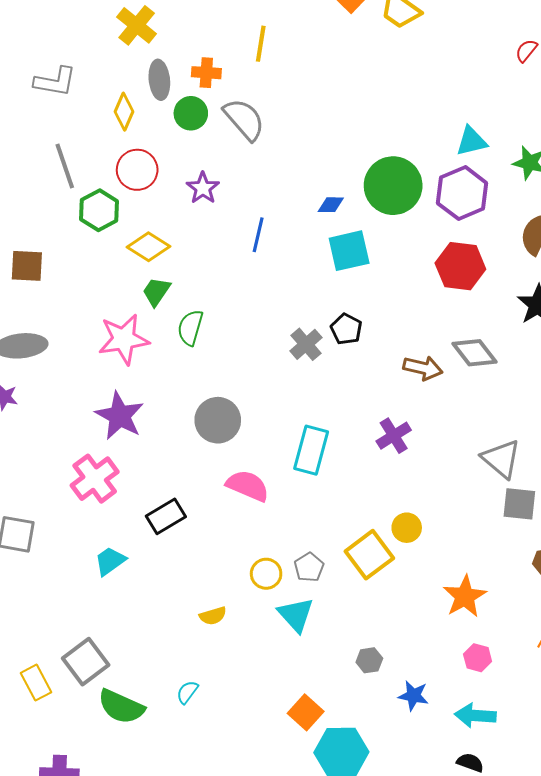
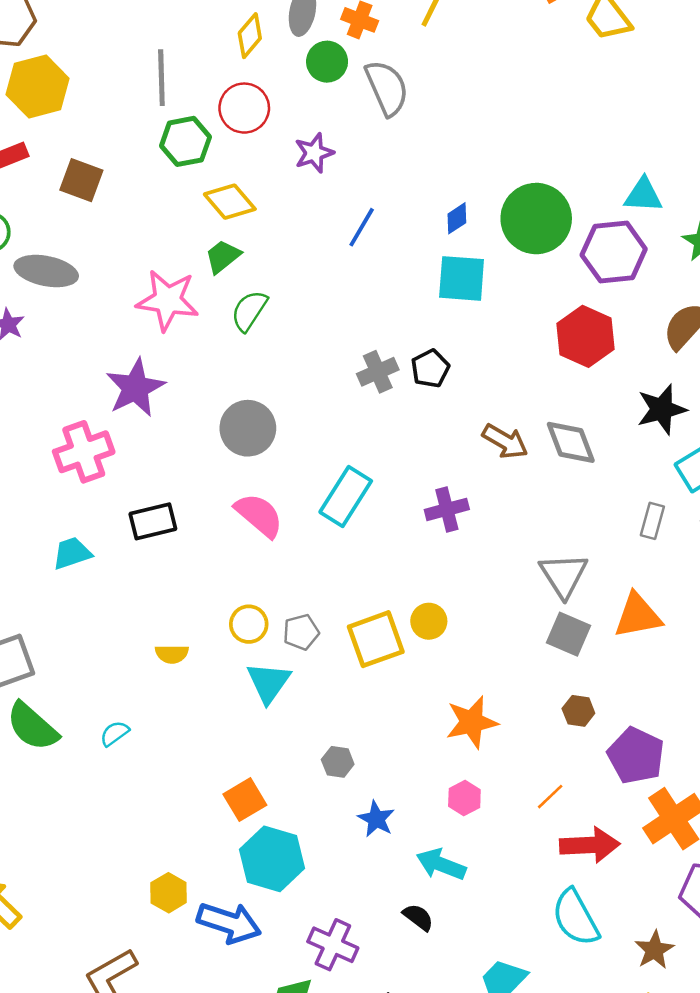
blue diamond: (331, 205) -> (457, 218), turned -52

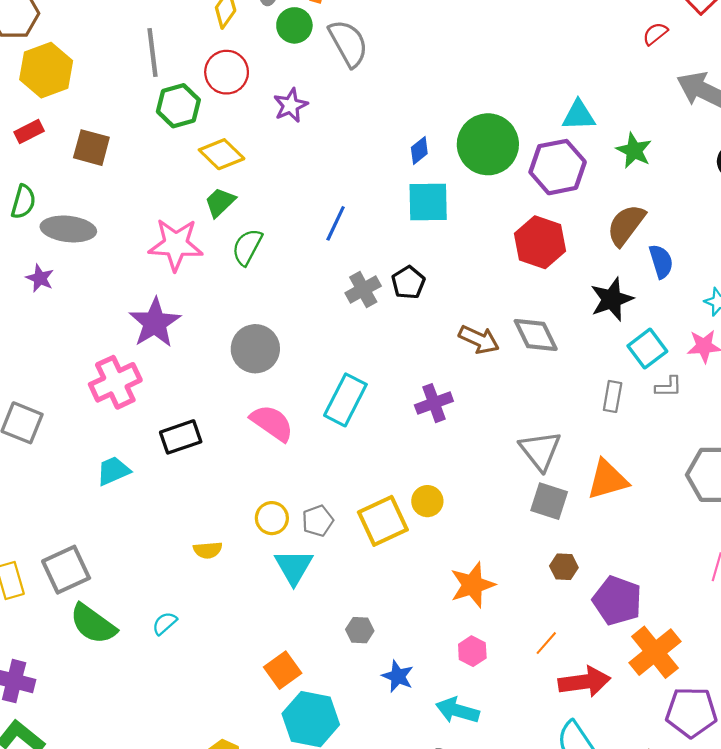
blue line: (362, 227) -> (336, 223), moved

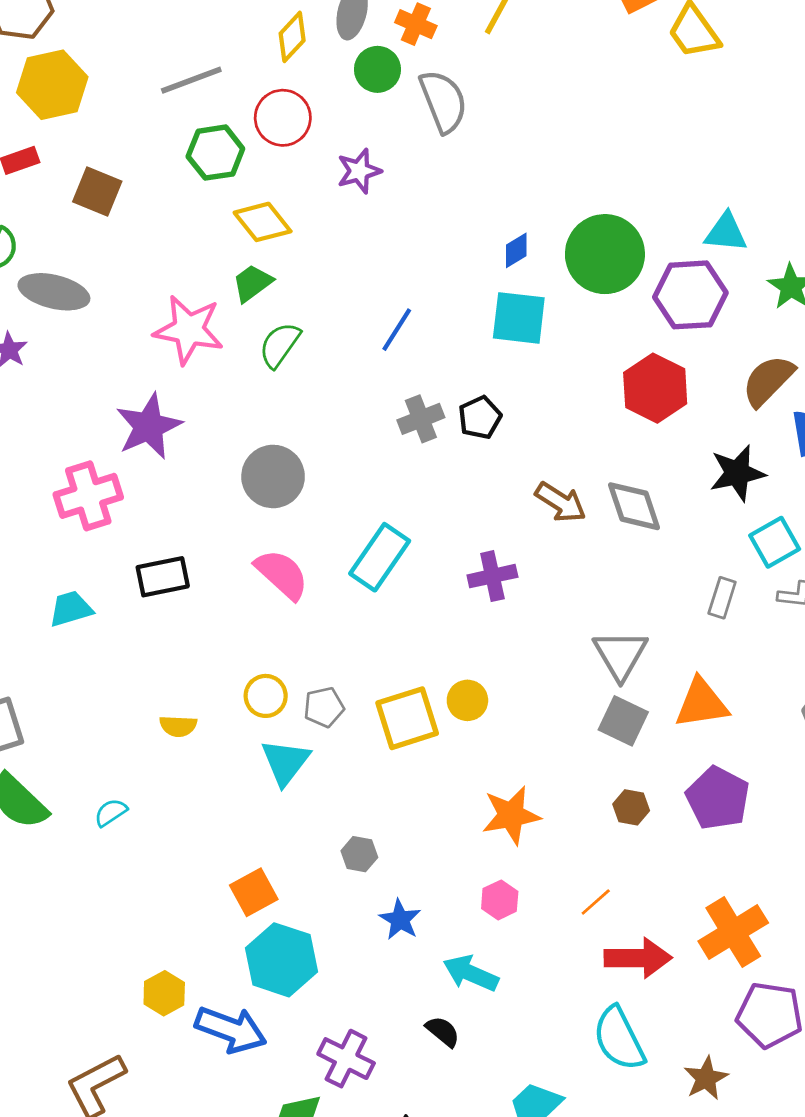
gray line: (152, 52) -> (191, 80), turned 69
purple pentagon: (617, 601) -> (718, 798), moved

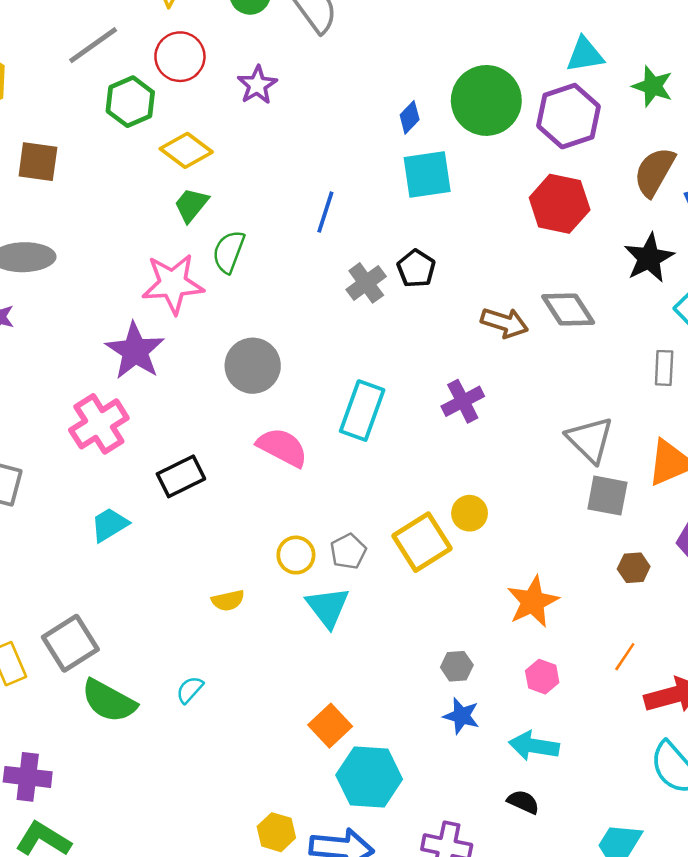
pink star: (189, 330) -> (173, 284), moved
gray hexagon: (359, 854) -> (457, 666), moved

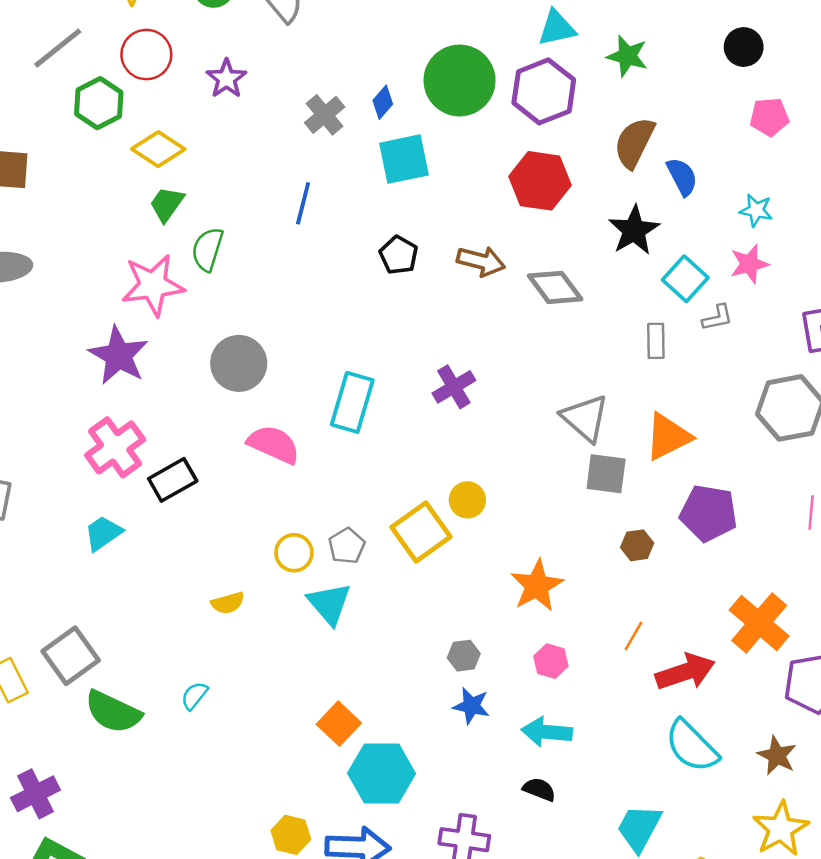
gray cross: (366, 283) -> (325, 115), moved
brown arrow: (504, 323) -> (481, 261), moved
pink cross: (99, 424) -> (115, 447), moved
purple cross: (28, 777) -> (35, 794), turned -30

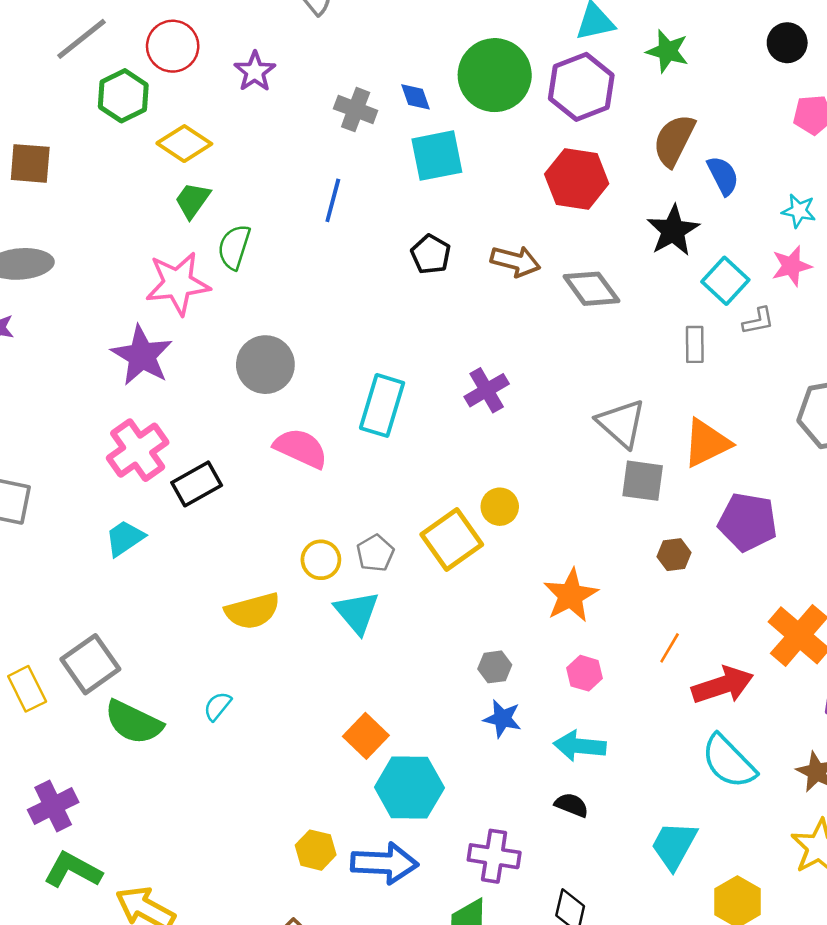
blue diamond: (383, 102) -> (415, 97), turned -60
gray cross: (325, 115) -> (356, 110), turned -30
yellow semicircle: (228, 603) -> (252, 611), size x1.6

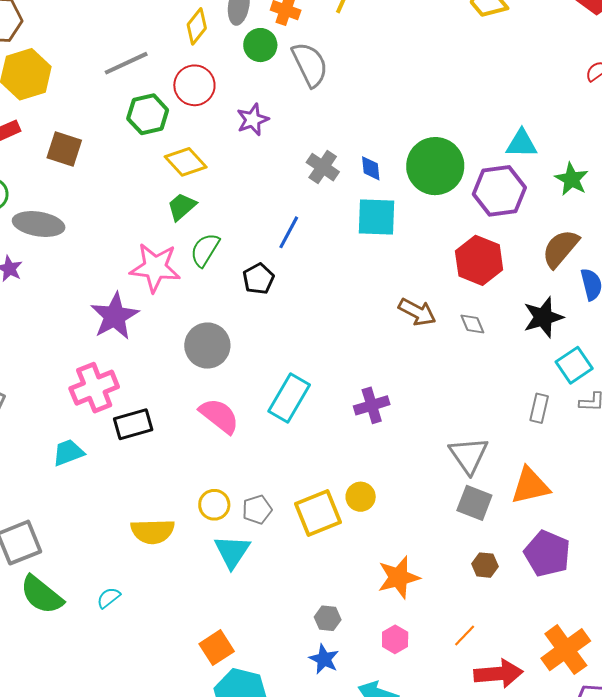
black pentagon: (431, 254) -> (259, 279), moved
gray diamond: (591, 289) -> (472, 324), moved, size x0.6

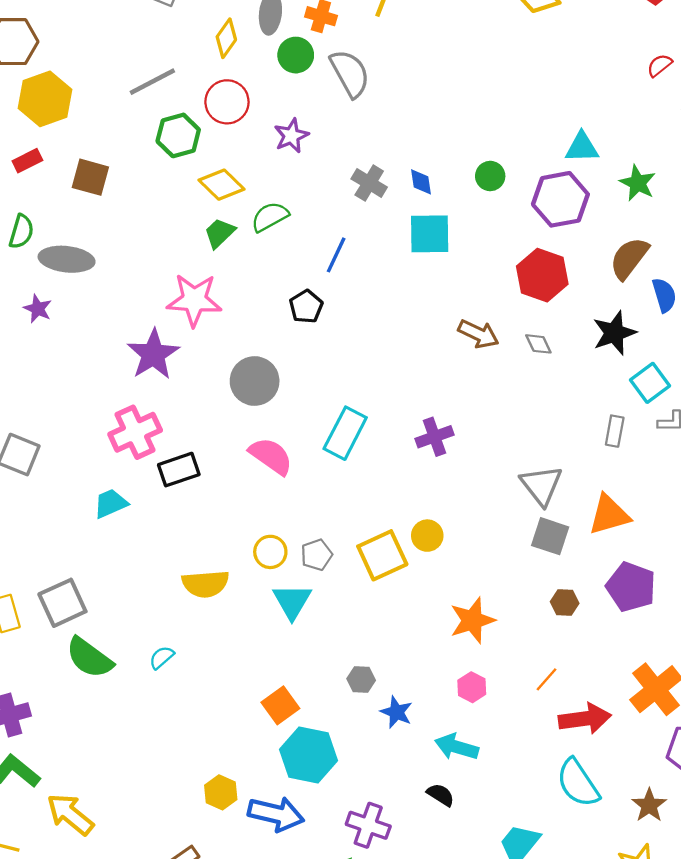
green circle: (435, 166) -> (490, 176), size x0.5
green semicircle: (205, 250) -> (270, 217), moved, turned 33
gray hexagon: (328, 618) -> (361, 679), moved

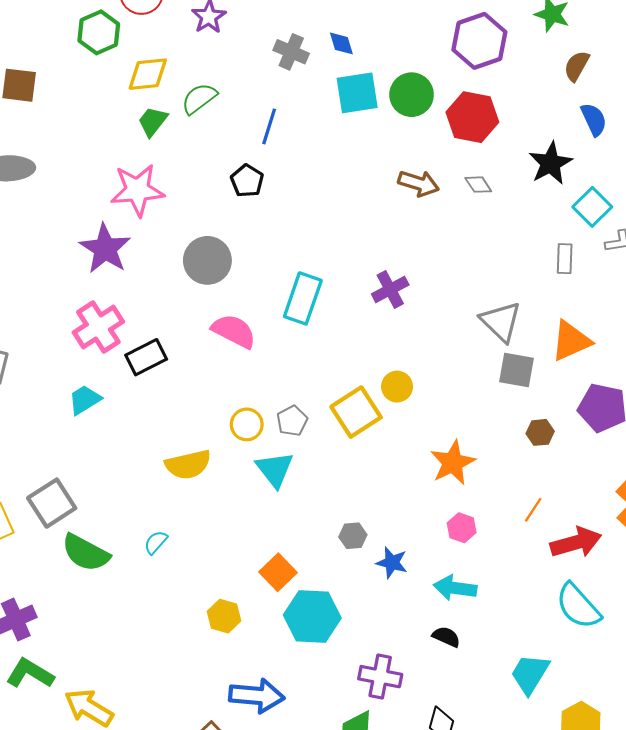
green circle: (490, 176) -> (412, 95), moved, size x1.5
yellow diamond: (222, 185) -> (148, 74), turned -42
brown semicircle: (629, 258) -> (577, 66), moved, size x0.7
yellow hexagon: (221, 792) -> (224, 616), moved
blue arrow: (276, 814) -> (257, 696), moved

